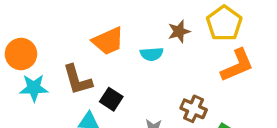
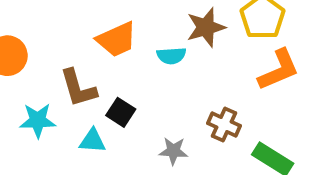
brown star: (179, 31) -> (206, 27), size x1.4
cyan star: (34, 88) -> (38, 120), moved

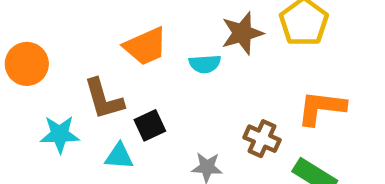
orange L-shape: (279, 70) -> (321, 108), moved, turned -150
black square: (121, 112) -> (150, 125), turned 32

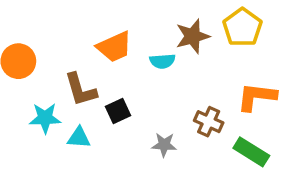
cyan triangle: (119, 156) -> (79, 138), moved

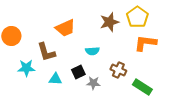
cyan semicircle: (162, 61) -> (92, 51), moved
orange L-shape: (257, 97) -> (145, 43), moved
black square: (118, 111) -> (78, 72), moved
cyan triangle: (79, 138) -> (55, 79), moved

